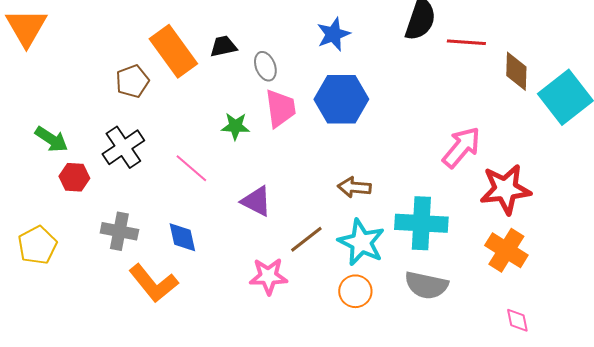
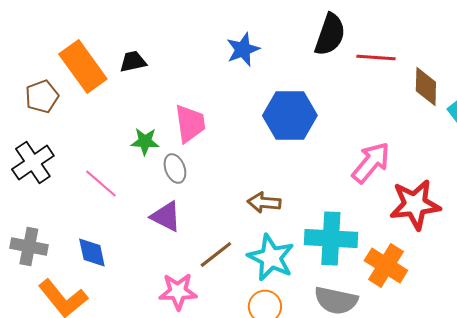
gray ellipse: (265, 66) -> (175, 168), moved
blue hexagon: (341, 99) -> (290, 116), moved
orange cross: (506, 250) -> (386, 266), moved

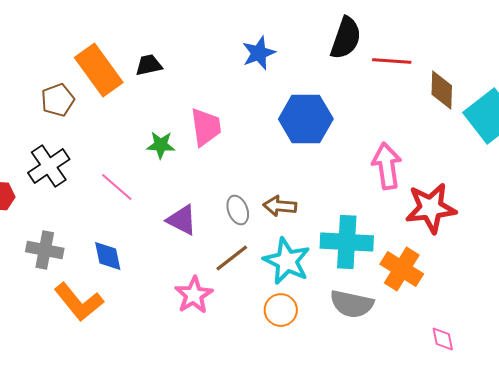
pink arrow: (371, 162) -> (387, 166), turned -48
gray ellipse: (175, 168) -> (238, 210), moved
pink star: (178, 292) -> (194, 295), turned -30

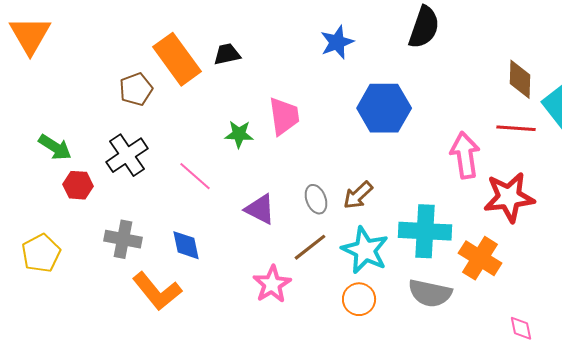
red line: (392, 61) -> (516, 128), moved
brown arrow: (280, 206) -> (358, 195), turned -48

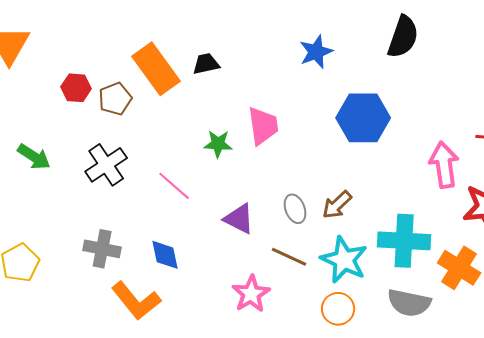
red hexagon: (78, 185) -> (76, 88), moved
brown line: (310, 247) -> (289, 257), turned 63

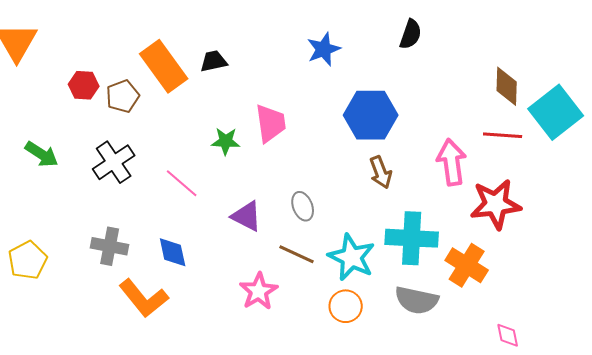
black semicircle: (403, 37) -> (411, 34), size x0.7
brown arrow: (337, 205) -> (381, 172), moved, turned -68

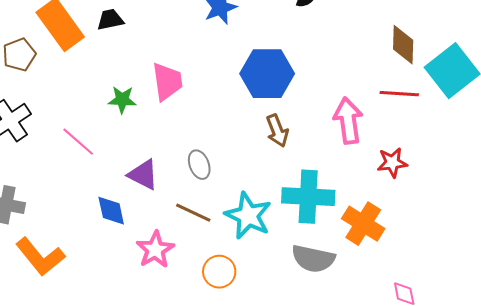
red star: (496, 204) -> (392, 163), size x0.6
blue diamond: (173, 252) -> (111, 211), moved
orange circle: (346, 306) -> (219, 272), moved

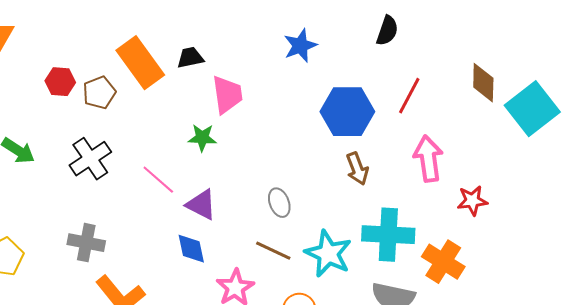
pink trapezoid: (167, 82) -> (227, 95), moved
red line: (399, 94) -> (409, 96), moved, turned -66
purple triangle: (143, 175) -> (201, 205), moved

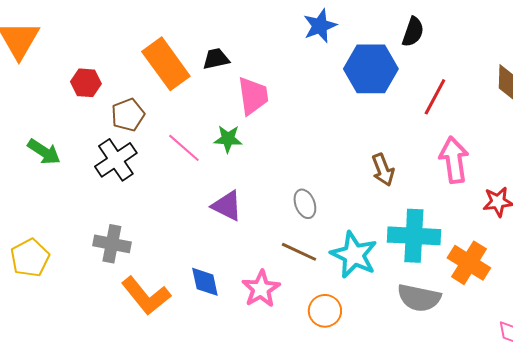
blue star: (300, 46) -> (320, 26), moved
brown pentagon: (99, 93) -> (128, 115), moved
blue hexagon: (347, 112) -> (371, 69), moved
pink line: (158, 180) -> (184, 148), moved
blue diamond: (191, 249) -> (205, 282), moved

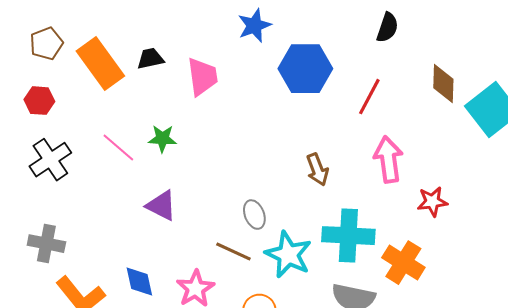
black semicircle: (413, 32) -> (387, 28), moved
red hexagon: (86, 83) -> (39, 101), moved
pink trapezoid: (253, 96) -> (202, 77), moved
brown pentagon: (128, 115) -> (46, 44), moved
gray ellipse: (305, 204) -> (254, 215), moved

